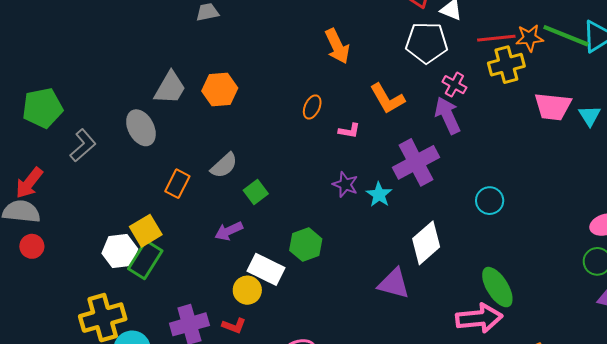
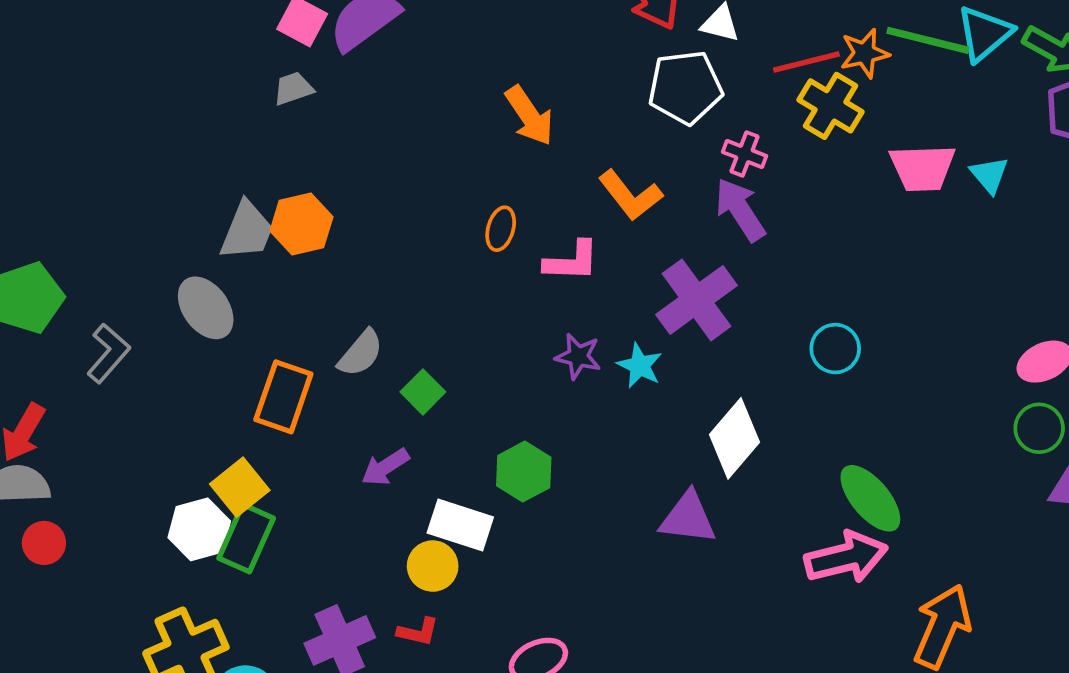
yellow cross: (506, 65) -> (831, 106), turned -36
orange hexagon: (220, 90) -> (301, 224), moved
pink L-shape: (349, 131) -> (572, 261), size x1.5
orange rectangle: (177, 184) -> (283, 397), size x1.4

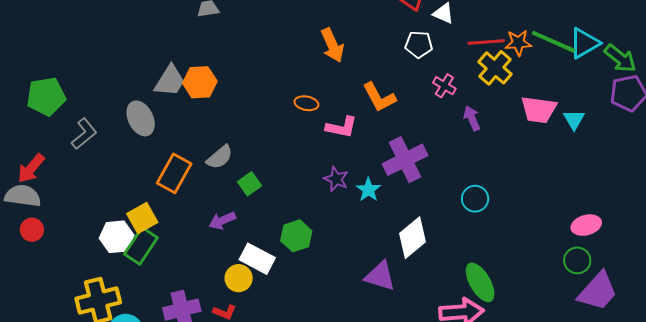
white pentagon: (685, 87) -> (419, 44), size x0.7
purple arrow: (740, 210) -> (472, 118), moved, size x0.7
orange ellipse: (501, 229) -> (306, 103), turned 75

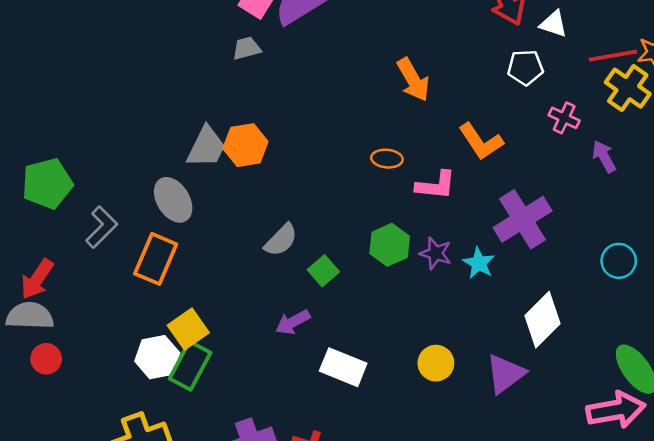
orange rectangle: (174, 173) -> (156, 259), moved
green hexagon: (296, 236) -> (390, 245), moved
purple triangle: (380, 276) -> (505, 374), turned -48
yellow circle: (239, 278) -> (436, 363), moved

